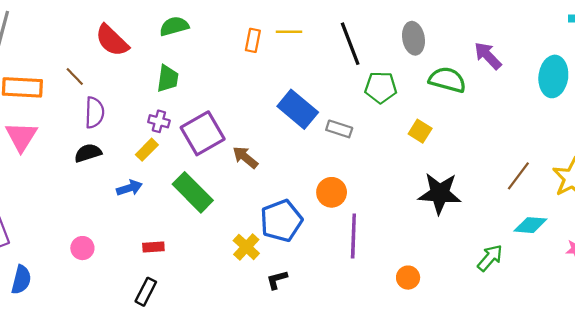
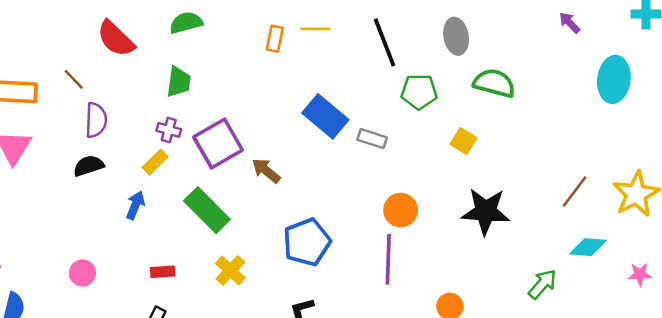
purple arrow: (488, 56) -> (570, 23), moved, size x0.7
blue arrow: (129, 188) -> (135, 205), turned -50
orange circle: (332, 192) -> (401, 210), moved
yellow cross: (246, 247) -> (230, 271), moved

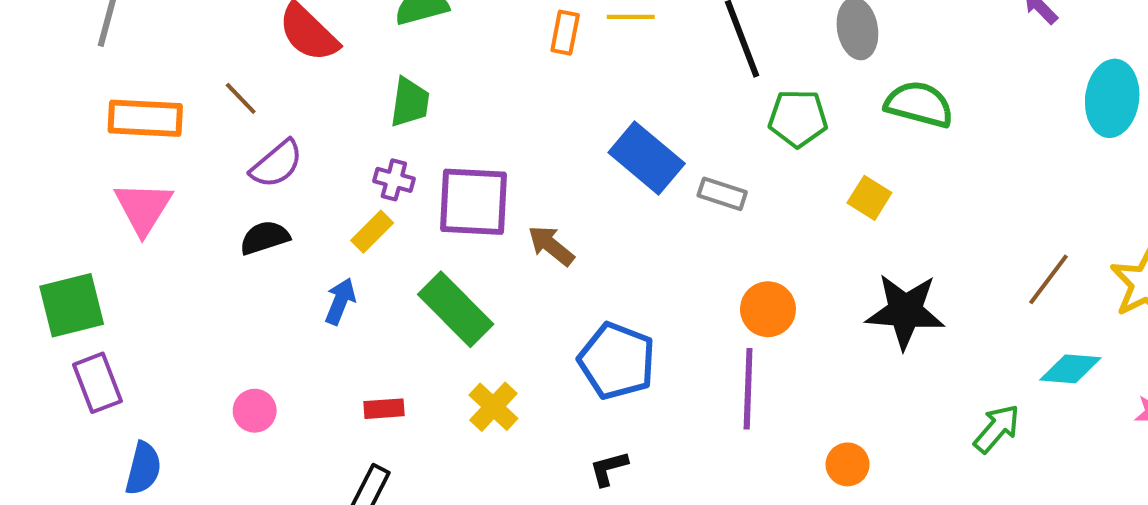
purple semicircle: (96, 120) -> (277, 164), turned 48
purple square: (218, 144) -> (474, 202), turned 33
blue pentagon: (307, 242) -> (617, 361), turned -30

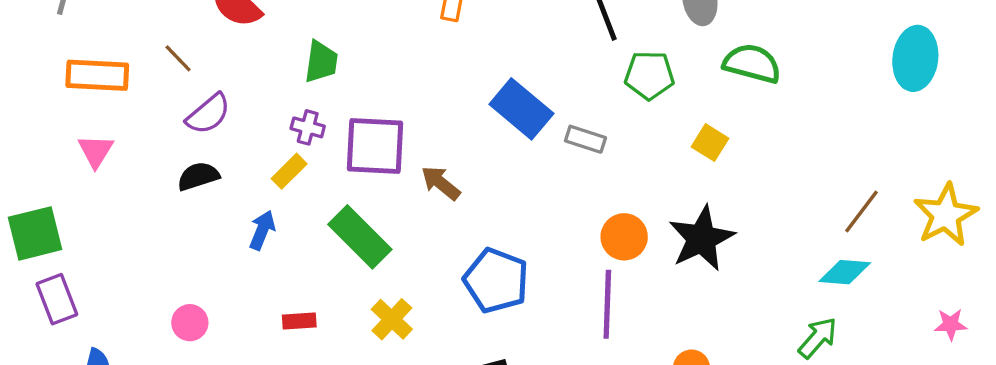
pink triangle: (143, 208) -> (96, 151), size x0.7
black star: (905, 311) -> (702, 239), moved, turned -30
cyan diamond: (1070, 369) -> (845, 272), moved

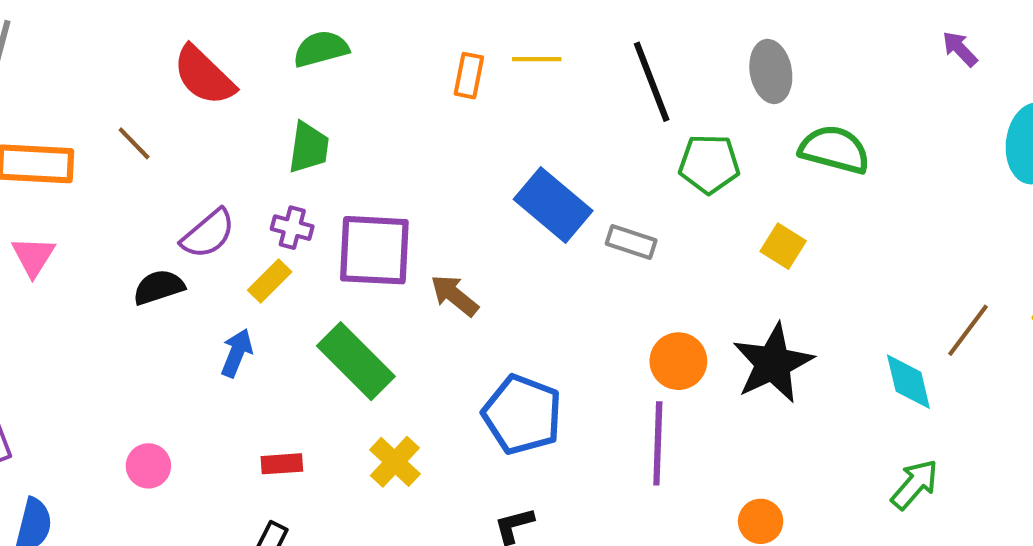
purple semicircle: (208, 114) -> (208, 234), moved
cyan diamond: (845, 272) -> (908, 382), moved, turned 72

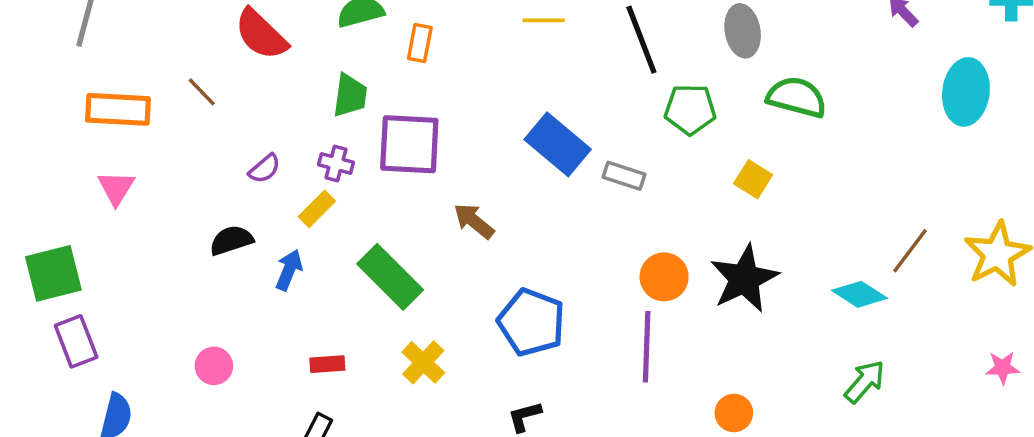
orange rectangle: (469, 76) -> (420, 43), moved
purple semicircle: (208, 234) -> (265, 169), size x0.7
purple square: (374, 250) -> (409, 144), moved
black semicircle: (159, 287) -> (231, 240), moved
cyan diamond: (908, 382) -> (859, 294), turned -44

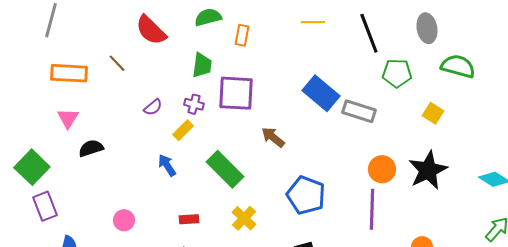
gray rectangle: (624, 176) -> (359, 111), size x1.4
black semicircle: (231, 240) -> (91, 148), moved
blue arrow: (289, 270) -> (167, 165), turned -55
green square: (53, 273) -> (32, 167), turned -32

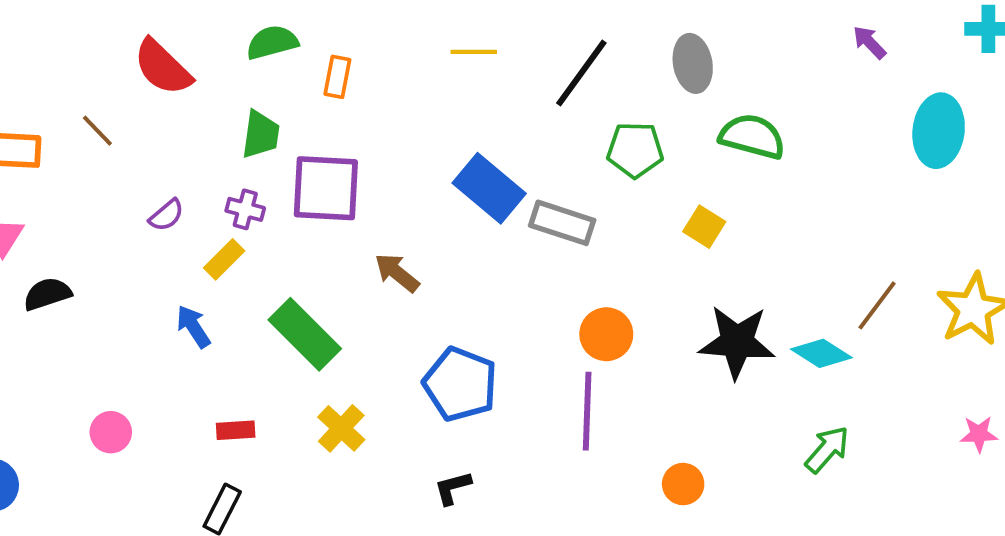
black line: (369, 33) -> (581, 73), turned 57
black star: (428, 170) -> (737, 342), moved, turned 30

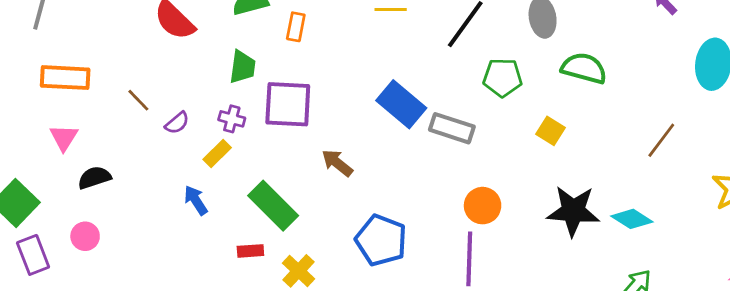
brown line: (97, 131) -> (138, 100), moved
brown line: (877, 305) -> (661, 140), moved
red rectangle: (236, 430) -> (250, 251), moved
pink circle: (111, 432) -> (85, 236), moved

